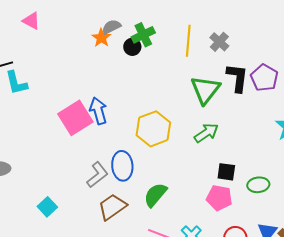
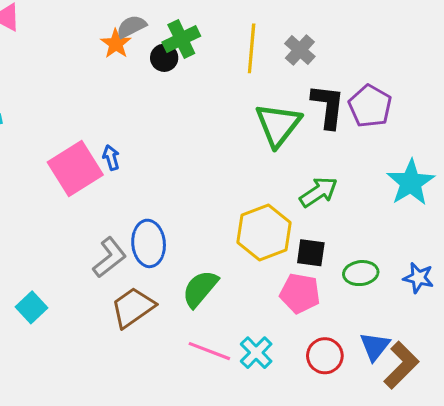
blue arrow: (98, 111) -> (111, 158), size x0.6
yellow hexagon: (153, 129) -> (264, 233), moved
green arrow: (206, 133) -> (319, 192), moved

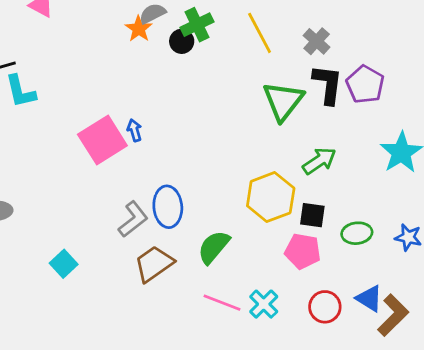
yellow line: (252, 48) -> (260, 33), turned -33
gray cross: (300, 50) -> (317, 41), moved
blue triangle: (375, 346) -> (369, 298), turned -36

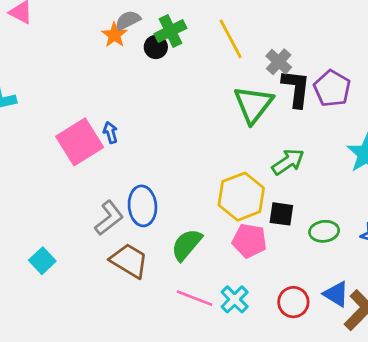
gray cross: (317, 41) -> (279, 62), moved
pink pentagon: (303, 251) -> (249, 241), moved
brown trapezoid: (154, 264) -> (129, 261), turned 66

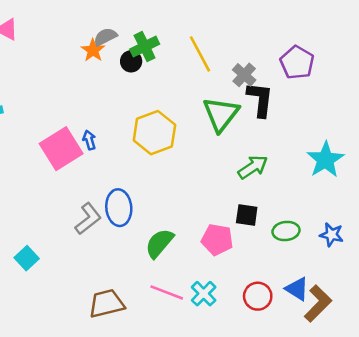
purple pentagon: (332, 88) -> (297, 63), moved
yellow hexagon: (241, 197) -> (154, 133), moved
brown trapezoid: (129, 261) -> (106, 304), moved, turned -45

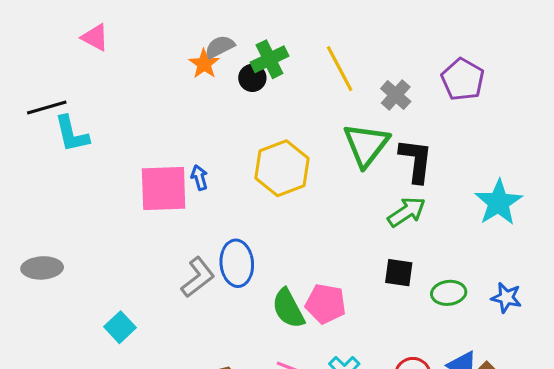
black L-shape: (260, 99) -> (416, 160), moved
pink square: (61, 149) -> (164, 188), turned 30
pink pentagon: (217, 240) -> (326, 304), moved
green semicircle: (159, 243) -> (288, 308), turned -68

